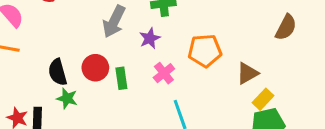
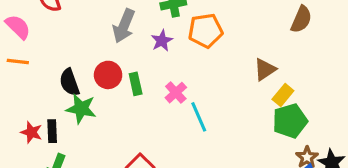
orange pentagon: (205, 51) -> (205, 31), moved
pink cross: (164, 73) -> (176, 93), moved
green star: (67, 98) -> (81, 109), size x1.4

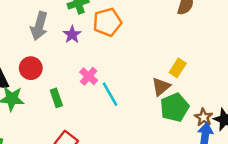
brown triangle: (265, 70) -> (161, 87), moved
green rectangle: (136, 84) -> (56, 98), moved
green pentagon: (290, 121) -> (175, 107), moved

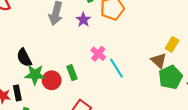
red circle: (31, 68) -> (52, 80), moved
brown triangle: (161, 87) -> (159, 60), turned -35

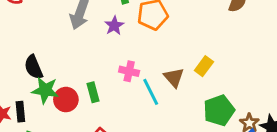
yellow rectangle: (172, 44) -> (204, 66), moved
pink cross: (98, 54) -> (129, 71), turned -32
brown triangle: (159, 60) -> (174, 77), moved

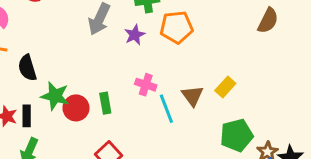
black semicircle: (34, 67) -> (27, 68), moved

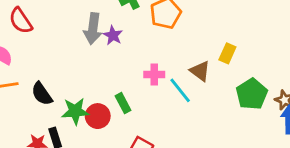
purple star: (135, 35) -> (113, 35), moved

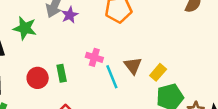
yellow rectangle: (227, 53) -> (158, 72), moved
green star: (75, 111) -> (25, 28), moved

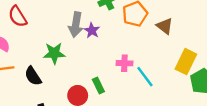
brown triangle: (133, 66) -> (165, 26), moved
yellow rectangle: (158, 72) -> (186, 62), size x1.5

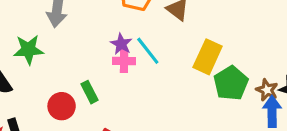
purple star: (92, 30) -> (121, 44), moved
cyan line: (145, 77) -> (148, 51), moved

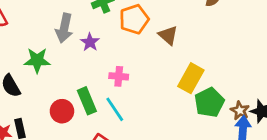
purple star: (121, 44) -> (90, 42), moved
cyan line: (148, 51) -> (115, 109), moved
green rectangle: (89, 92) -> (87, 101), size x1.4

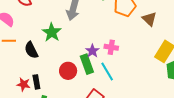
purple star: (90, 42) -> (92, 51), moved
green star: (37, 60) -> (52, 32), turned 30

